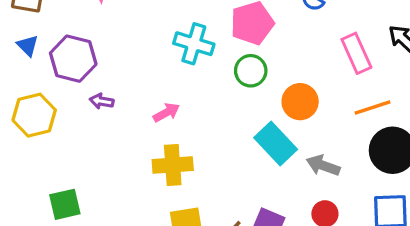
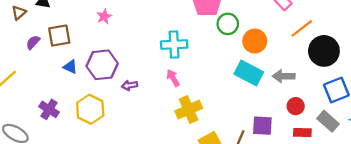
cyan cross: (194, 44) -> (174, 45), moved
green circle: (251, 71) -> (228, 24), moved
pink arrow: (166, 113) -> (173, 78), turned -72

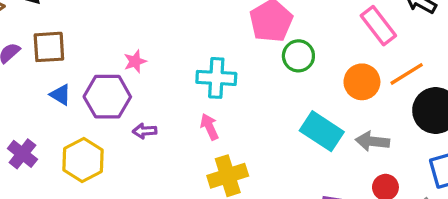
pink star: (104, 16) -> (135, 61), moved
orange circle: (255, 41) -> (362, 82), moved

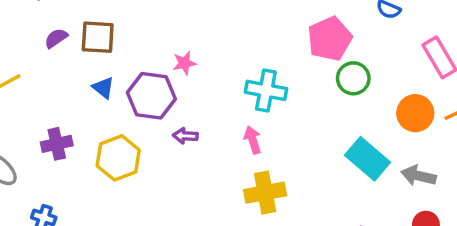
purple cross: (22, 154) -> (57, 144), turned 32

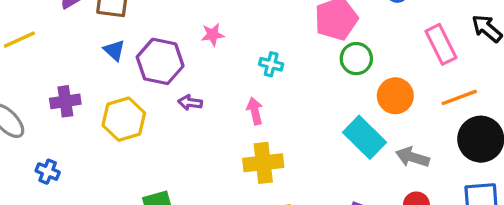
pink star: (184, 63) -> (213, 35), moved
cyan cross: (266, 90) -> (271, 64), size x0.6
orange circle: (415, 113) -> (395, 96), moved

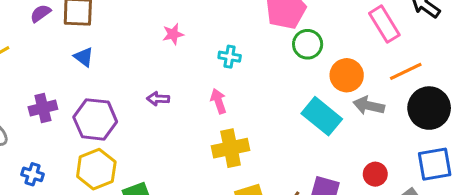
purple hexagon: (160, 61) -> (95, 119), moved
yellow hexagon: (124, 119) -> (96, 169), moved
gray arrow: (413, 157) -> (369, 106), moved

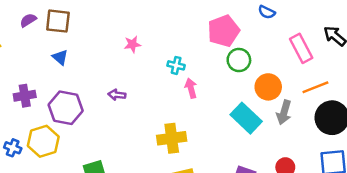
pink arrow: (218, 101) -> (191, 88), moved
gray arrow: (369, 106) -> (284, 112), turned -90
yellow hexagon: (96, 169) -> (43, 141), moved

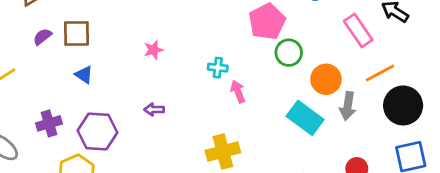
pink star: (132, 44) -> (154, 50), moved

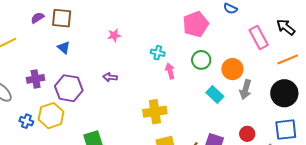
green circle: (289, 53) -> (201, 60), moved
orange line: (380, 73) -> (288, 59), moved
cyan rectangle: (305, 118) -> (215, 94), size x0.7

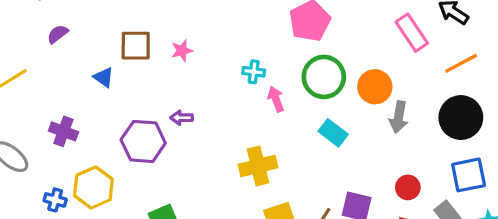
brown square: (62, 18) -> (136, 46), moved
green circle: (201, 60) -> (324, 77), size x1.4
purple cross: (36, 79) -> (63, 131), turned 36
purple hexagon: (69, 88) -> (143, 141), moved
cyan rectangle: (215, 94) -> (333, 133), moved

